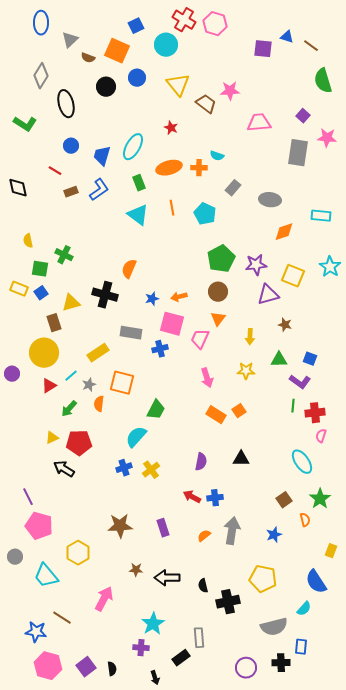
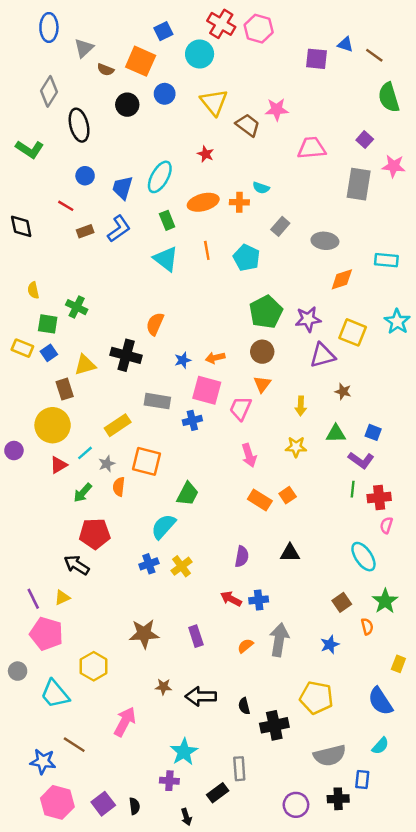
yellow triangle: (52, 438) -> (62, 598), moved
cyan semicircle: (304, 609) -> (380, 746), moved

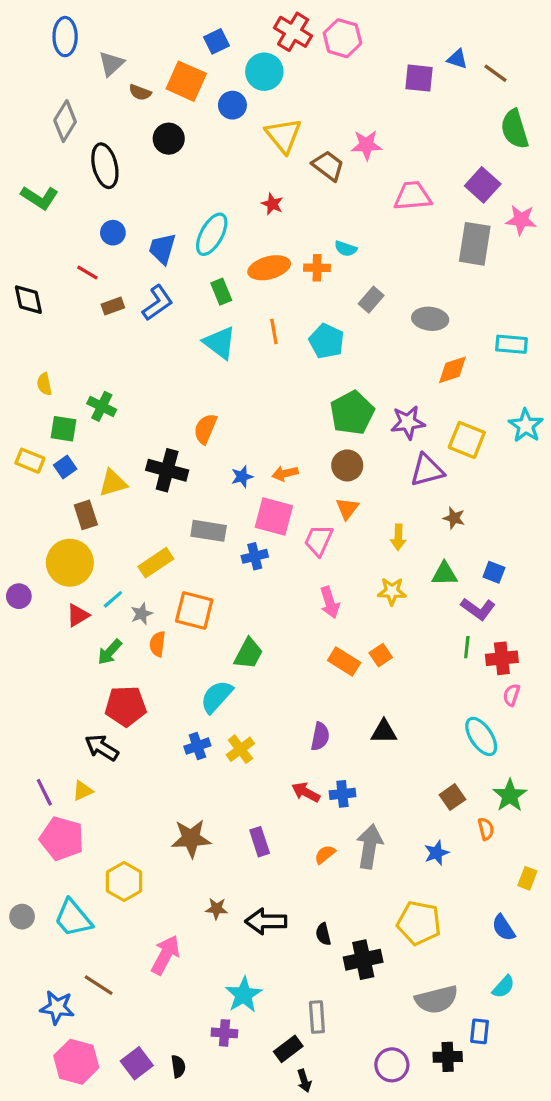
blue circle: (165, 94) -> (232, 105), moved
purple square: (365, 140) -> (483, 185), size x1.5
gray circle: (18, 671) -> (22, 917), moved
blue semicircle: (380, 701) -> (503, 928), size x0.7
black arrow: (186, 817) -> (304, 1081), moved

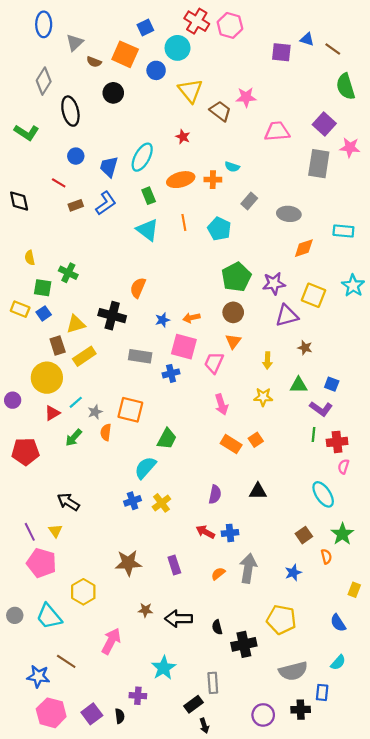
yellow rectangle: (156, 563) -> (84, 356), moved
red pentagon: (126, 706) -> (25, 452), moved
yellow triangle: (83, 791) -> (55, 531), turned -40
purple cross: (224, 1033) -> (138, 696), moved

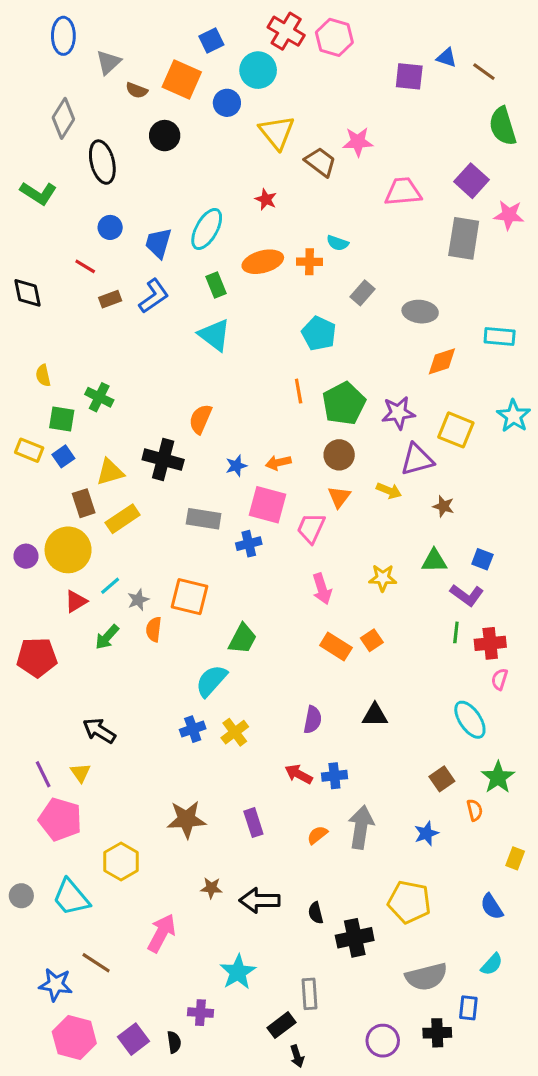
orange line: (184, 222) -> (299, 391), moved
yellow arrow: (267, 361) -> (389, 491), moved, turned -70
purple circle: (13, 400) -> (26, 556), moved

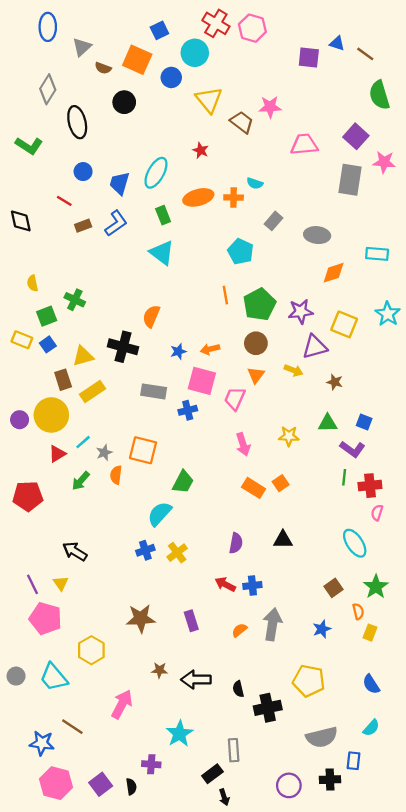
green square: (62, 419) -> (47, 316), turned -30
yellow rectangle: (515, 858) -> (370, 633), moved

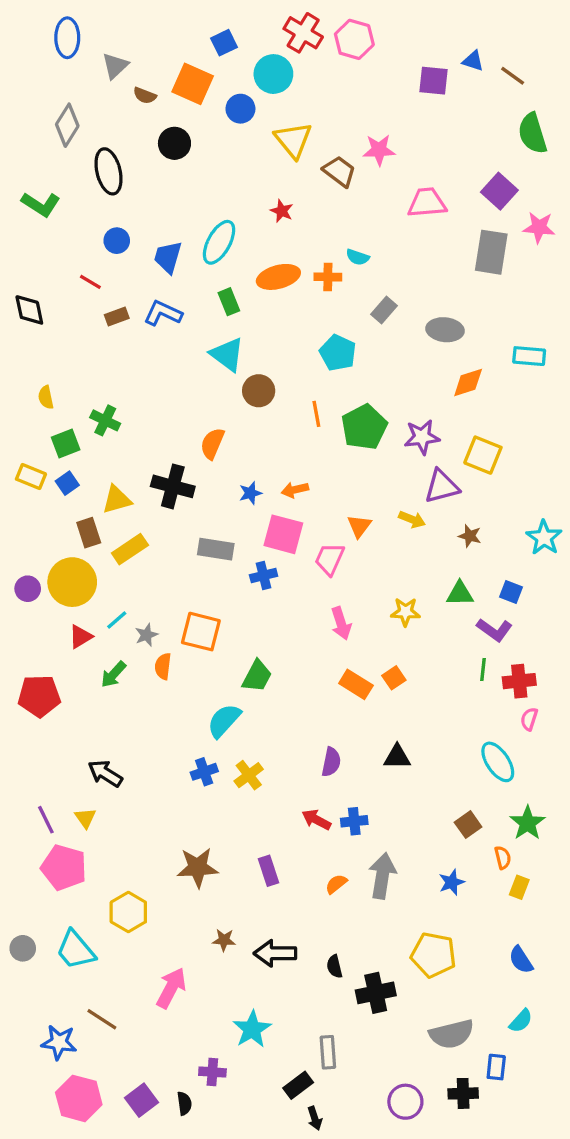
blue L-shape: (116, 223) -> (163, 313), turned -120
cyan star: (388, 314) -> (544, 538), moved
brown circle: (256, 343) -> (259, 391), moved

